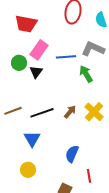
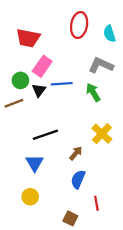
blue line: (66, 57) -> (62, 84), moved
brown line: (13, 111) -> (14, 103), moved
brown arrow: (70, 112) -> (76, 153), moved

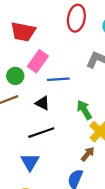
black triangle: (39, 90) -> (42, 103), moved, turned -40
green arrow: (93, 92) -> (84, 110), moved
brown arrow: (76, 153) -> (88, 154), moved

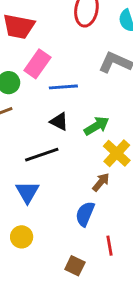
black triangle: (42, 103) -> (59, 122), moved
green arrow: (84, 110) -> (97, 126), turned 90

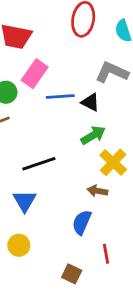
black triangle: (59, 122) -> (90, 102), moved
brown arrow: (101, 182) -> (97, 191), turned -120

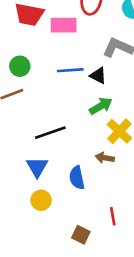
pink rectangle: (35, 74) -> (64, 25), moved, turned 55
blue semicircle: (82, 222) -> (77, 178), moved, turned -35
yellow circle: (19, 245) -> (41, 200), moved

